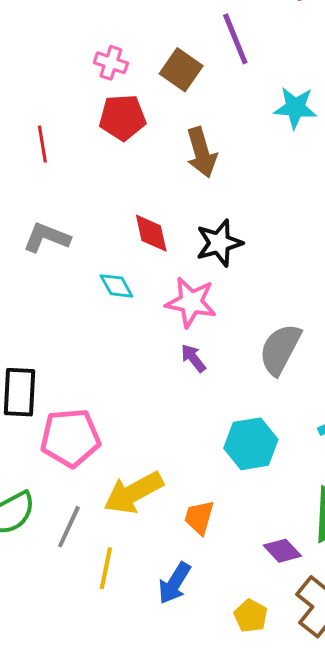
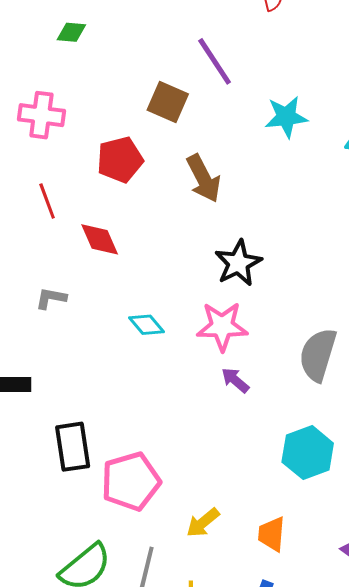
pink cross: (111, 63) -> (41, 115), moved, size x1.4
red diamond: (151, 233) -> (100, 239), moved
gray L-shape: (47, 238) -> (51, 298), moved, size x0.7
yellow arrow: (133, 493) -> (203, 523), size x0.6

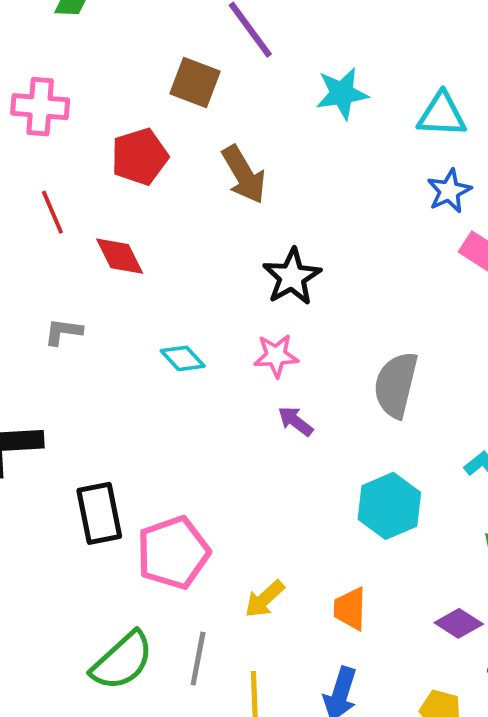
pink star: (222, 326) -> (276, 356), size x0.7

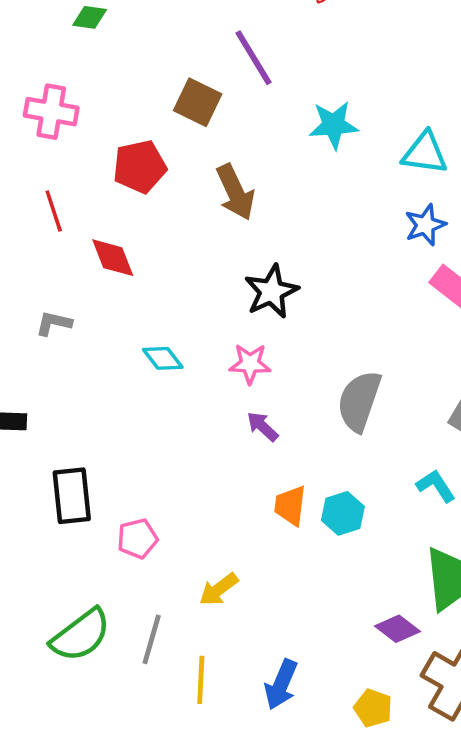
cyan hexagon: (389, 506) -> (343, 513), size x0.7
pink pentagon: (173, 553) -> (137, 539), size x0.6
orange trapezoid: (350, 609) -> (290, 506), moved

